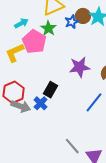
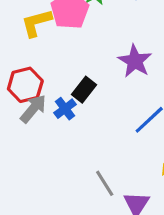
purple star: (80, 67) -> (135, 61), turned 30
gray arrow: (21, 106) -> (33, 109), turned -78

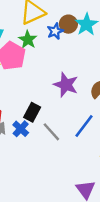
gray line: (105, 183) -> (51, 132), moved

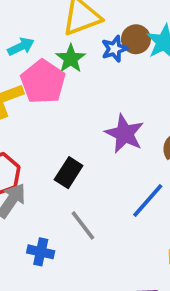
blue cross: (21, 129) -> (41, 252), moved, turned -35
gray line: (51, 132) -> (83, 225), moved

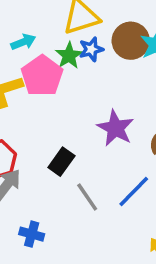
brown circle: (136, 39) -> (131, 41), size x1.4
blue star: (114, 49) -> (91, 49), moved
gray line: (83, 225) -> (87, 197), moved

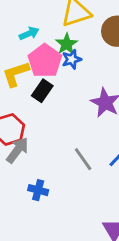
blue star: (91, 49) -> (72, 59), moved
black rectangle: (61, 162) -> (42, 91), moved

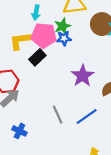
cyan arrow: (29, 33) -> (36, 13), turned 112
pink pentagon: (45, 61) -> (44, 35), turned 30

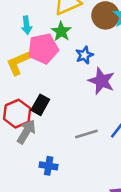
blue star: (64, 38) -> (84, 55), moved
black rectangle: (37, 57) -> (40, 105), moved
gray line: (58, 115) -> (86, 134), turned -66

